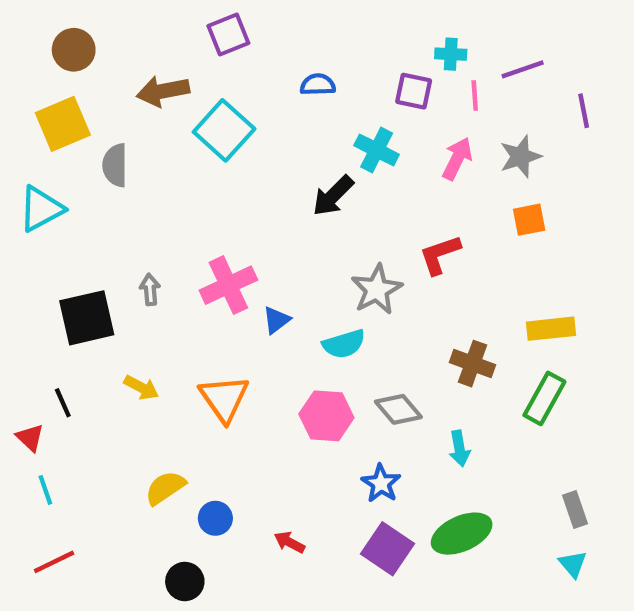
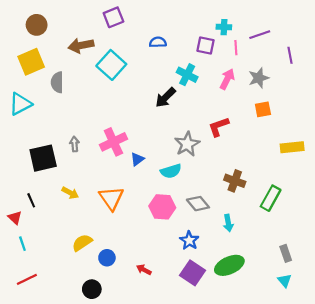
yellow rectangle: (551, 329) -> (292, 147), moved

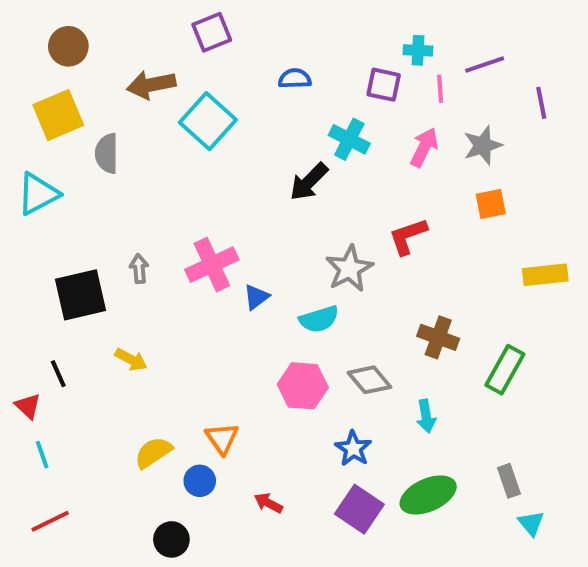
orange triangle: (111, 198) -> (222, 438), moved, size x0.7
gray rectangle: (286, 253) -> (509, 481), moved

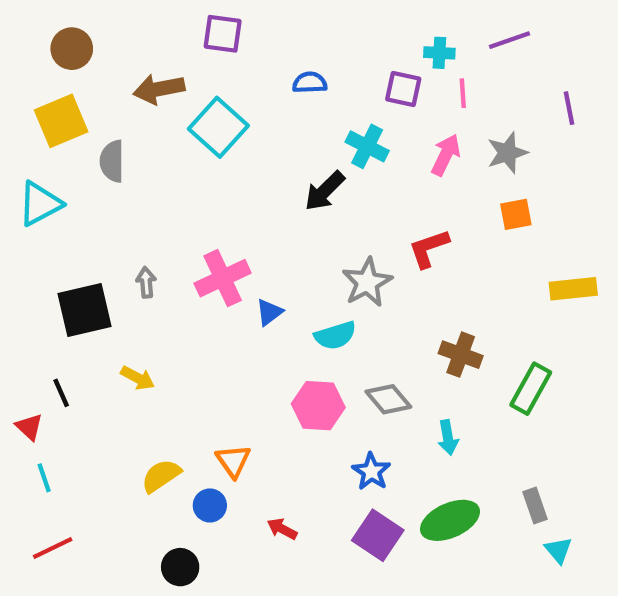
purple square: (212, 32) -> (223, 34), turned 30
purple line: (485, 65) -> (509, 40), moved

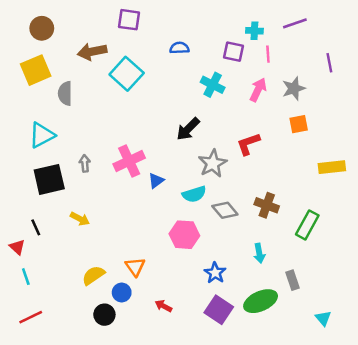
black arrow: (325, 191) -> (188, 129), moved
cyan triangle: (40, 204) -> (42, 135), moved
gray diamond: (388, 399) -> (225, 210), moved
gray rectangle: (535, 505) -> (292, 280), moved
black circle: (180, 567) -> (104, 315), moved

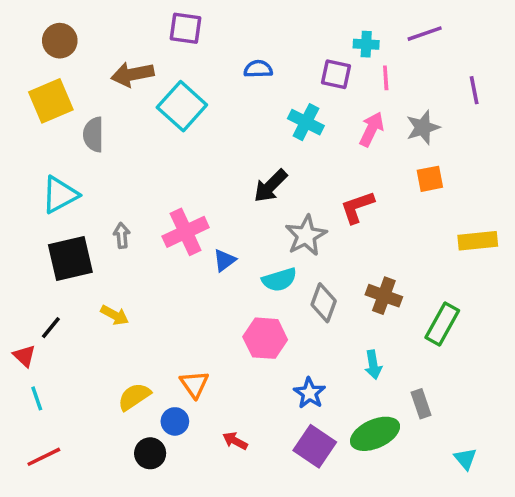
gray diamond: (225, 210) -> (324, 303), turned 60
black line: (36, 227) -> (51, 328), turned 63

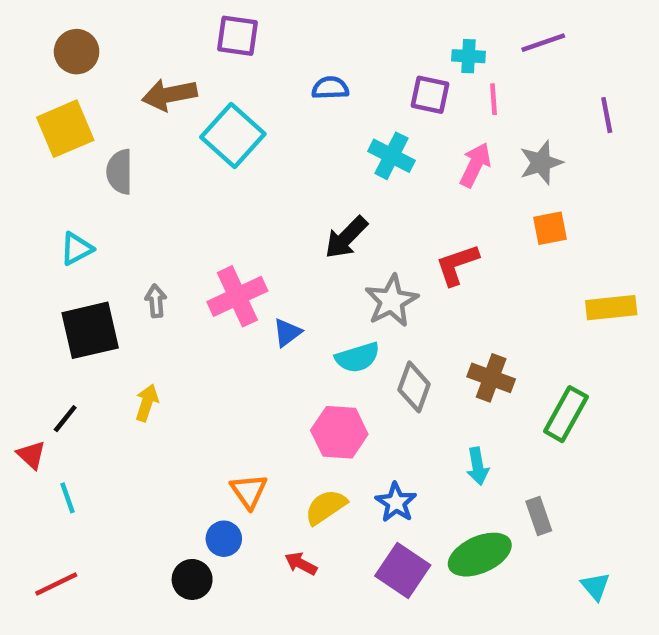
cyan triangle: (60, 195) -> (77, 249), size x0.7
yellow arrow: (115, 315) -> (147, 403), turned -100
yellow semicircle: (134, 397) -> (326, 507), moved
cyan line: (37, 398) -> (67, 498), moved

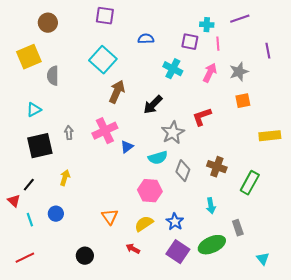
brown circle: (77, 52) -> (48, 23), moved
brown arrow: (169, 95) -> (117, 92), moved, turned 125
blue circle: (224, 539) -> (56, 214), moved

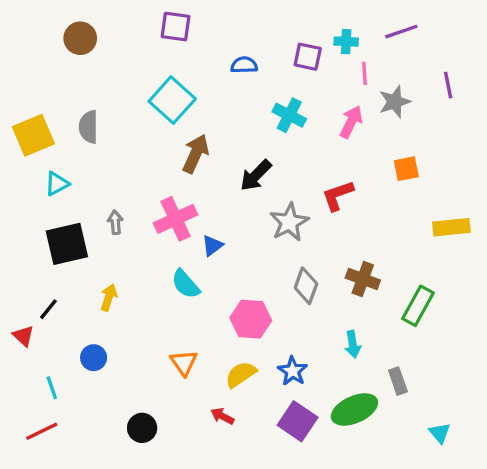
purple square: (190, 42) -> (308, 57), moved
yellow square: (29, 57) -> (33, 135), moved
gray star: (239, 72) -> (395, 102), moved
cyan semicircle: (158, 158) -> (186, 284), moved, turned 66
cyan line: (30, 220) -> (52, 388), moved

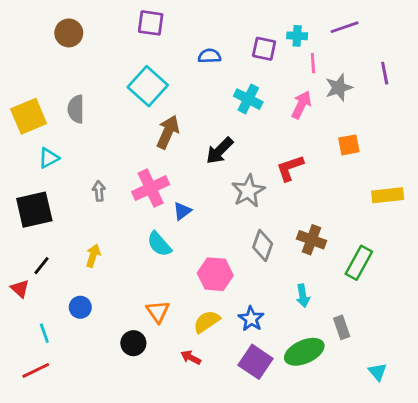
black square: (67, 244) -> (34, 210), moved
black circle: (142, 428) -> (133, 343), moved

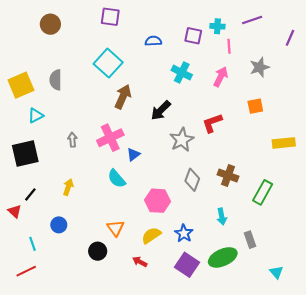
purple line: (385, 73) -> (290, 38), moved, turned 35
gray star: (339, 88) -> (260, 67), moved

